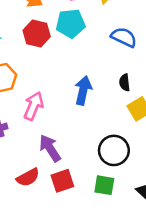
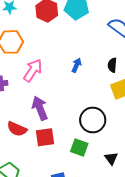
blue arrow: (83, 90) -> (77, 65), size x0.6
red semicircle: (28, 177) -> (17, 129), turned 42

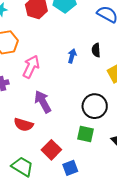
black semicircle: (112, 65) -> (96, 50), moved
red square: (45, 137) -> (51, 150), moved, turned -30

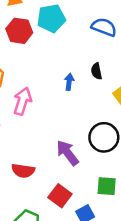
purple arrow: (43, 102) -> (68, 153), moved
green square: (85, 134) -> (107, 186), moved

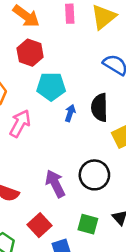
cyan pentagon: (51, 18) -> (51, 86), moved
black semicircle: (96, 71) -> (100, 107), size x1.6

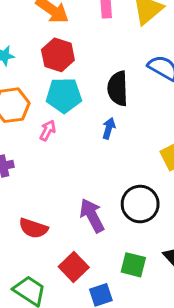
cyan pentagon: (51, 86) -> (64, 95), moved
black semicircle: (100, 107) -> (118, 88), moved
pink arrow: (20, 123) -> (48, 130), moved, size x0.6

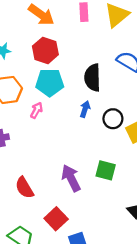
black circle: (140, 204) -> (113, 119), moved, size x0.7
red semicircle: (33, 228) -> (24, 188), turned 40
green square: (133, 265) -> (106, 170), moved

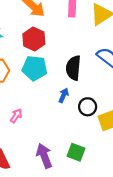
pink arrow: (37, 110) -> (16, 116), moved

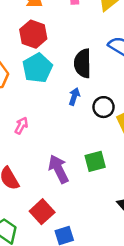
cyan pentagon: (35, 68) -> (37, 68), turned -30
green square: (76, 152) -> (95, 161), turned -30

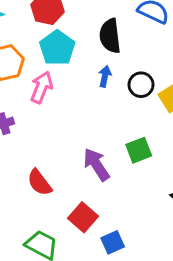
pink arrow: (21, 126) -> (42, 87), moved, size x1.5

